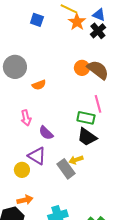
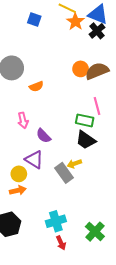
blue triangle: (99, 15) -> (98, 14), size x1.5
brown semicircle: (98, 70) -> (97, 71), turned -60
orange arrow: (25, 200) -> (18, 190), moved

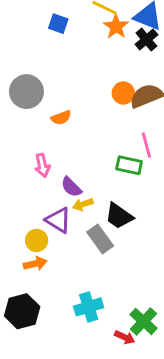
black trapezoid: (86, 140) -> (119, 216), moved
yellow arrow: (74, 164) -> (83, 204), moved
red arrow: (61, 243) -> (125, 337), moved, turned -40

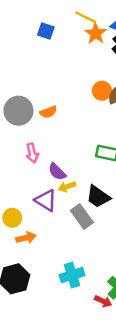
gray circle: (26, 92) -> (18, 111), moved
yellow circle: (37, 240) -> (12, 218), moved

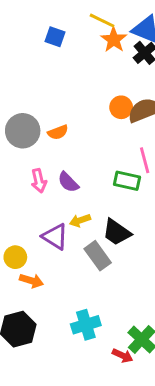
purple semicircle: (57, 172) -> (68, 182), moved
orange arrow: (26, 238) -> (31, 281), turned 30

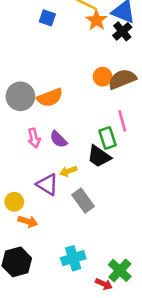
orange semicircle: (58, 132) -> (50, 98), size x1.5
green rectangle: (127, 181) -> (108, 138), turned 60
black trapezoid: (117, 232) -> (99, 156), moved

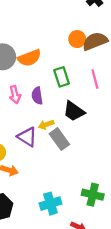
green rectangle: (108, 138) -> (62, 77), moved
purple semicircle: (58, 139) -> (37, 96), turned 36
gray rectangle: (83, 201) -> (59, 139), moved
green cross: (120, 270) -> (93, 195), moved, turned -30

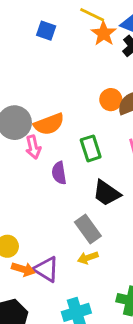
pink arrow: (15, 95) -> (33, 147), moved
yellow arrow: (46, 125) -> (88, 258), moved
purple triangle: (27, 137) -> (46, 269), moved

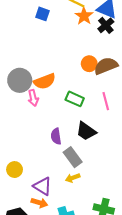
green rectangle: (91, 148) -> (75, 99), turned -48
purple semicircle: (59, 173) -> (56, 136), moved
orange arrow: (23, 269) -> (39, 203), moved

